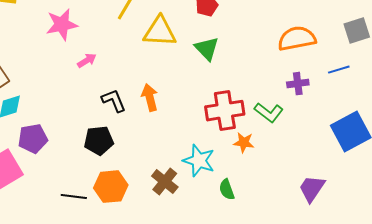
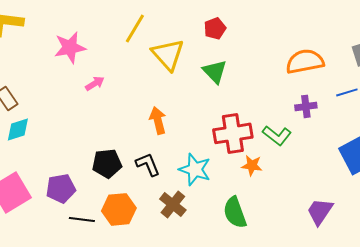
yellow triangle: (160, 32) -> (168, 54), turned 45
black L-shape: (114, 101) -> (148, 164), moved
purple pentagon: (33, 139) -> (61, 188), moved
cyan star: (199, 161) -> (195, 169), moved
green semicircle: (227, 190) -> (235, 212), size x1.5

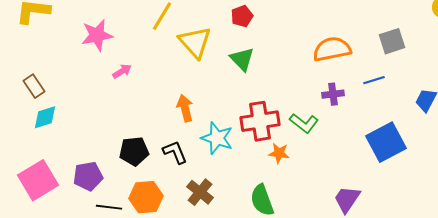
cyan star: (195, 169) -> (217, 138), moved

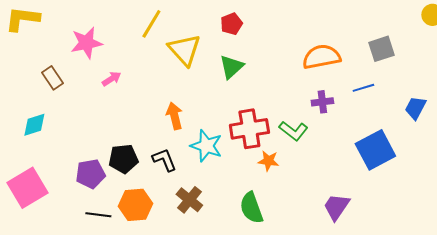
green triangle: (242, 59) -> (231, 67), turned 32
brown rectangle: (34, 86) -> (52, 78), moved
purple pentagon: (88, 176) -> (90, 174), moved

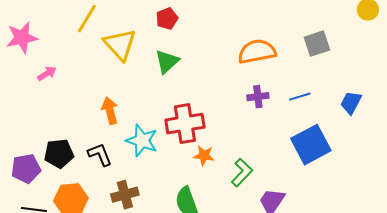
blue line: (363, 88) -> (300, 97), moved
green L-shape: (293, 131) -> (242, 173), moved, turned -84
brown cross: (189, 200) -> (125, 195), turned 36

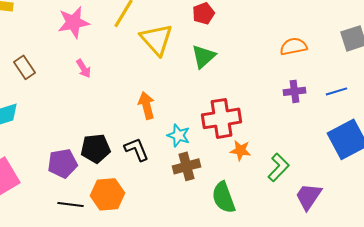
pink star: (22, 38) -> (74, 22), moved
orange semicircle: (257, 52) -> (294, 46), size x0.7
pink arrow: (47, 74) -> (84, 68), turned 90
cyan star: (142, 141) -> (178, 135), size x0.7
brown cross: (125, 195) -> (186, 166), moved

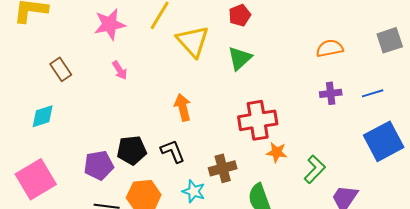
cyan star: (178, 135) -> (194, 191), moved

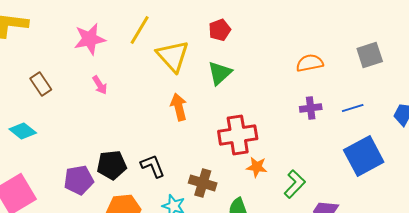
orange arrow: (183, 107) -> (179, 107), moved
cyan diamond: (43, 116) -> (23, 131), turned 56
brown cross: (223, 168) -> (203, 183), turned 32

